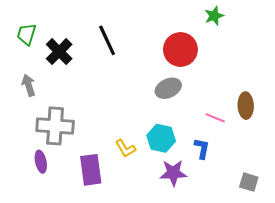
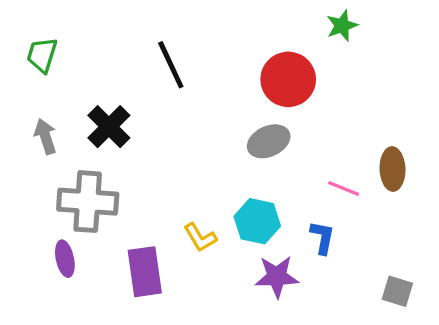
black cross: (59, 52) -> (109, 127), moved

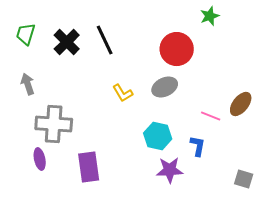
black cross: (109, 127) -> (67, 42), moved
brown ellipse: (392, 169) -> (241, 104), turned 40
yellow L-shape: (200, 237) -> (123, 93), moved

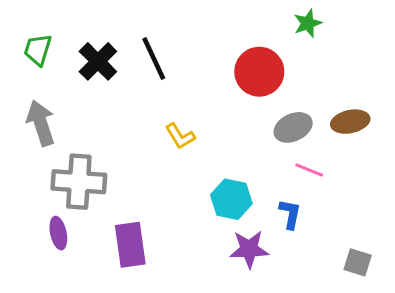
gray arrow: (28, 84) -> (41, 123), size x1.4
gray ellipse: (165, 87) -> (293, 127), moved
brown ellipse: (241, 104) -> (350, 122), moved, turned 40

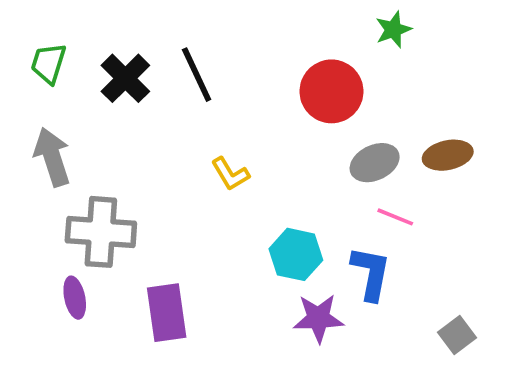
blue L-shape: (290, 214) -> (371, 273), size x1.4
gray square: (358, 262) -> (457, 335), turned 36

